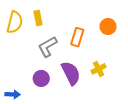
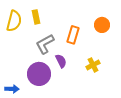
purple semicircle: (71, 73) -> (61, 61), moved, size x0.6
purple circle: (41, 78) -> (39, 74), size x1.5

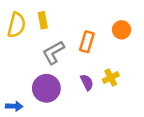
purple semicircle: (61, 61) -> (87, 82), moved

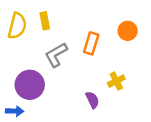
purple semicircle: (87, 82) -> (92, 100), moved
purple circle: (46, 88) -> (30, 85), moved

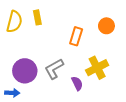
gray L-shape: (56, 55) -> (54, 69), moved
yellow cross: (116, 81) -> (97, 68), size x1.5

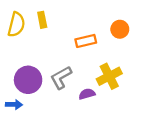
orange rectangle: (76, 36) -> (86, 41), turned 60
purple semicircle: (77, 83) -> (87, 94), turned -80

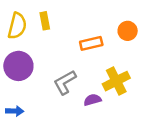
purple circle: (28, 80) -> (18, 66), moved

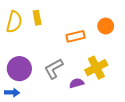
purple circle: (18, 66) -> (19, 69), moved

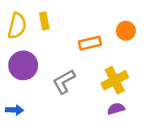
purple circle: (19, 69) -> (23, 65), moved
purple semicircle: (77, 83) -> (116, 109), moved

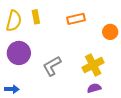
orange circle: (126, 31) -> (110, 32), moved
orange rectangle: (90, 43) -> (76, 19), moved

